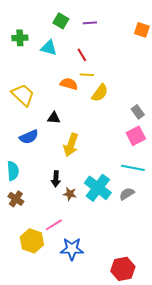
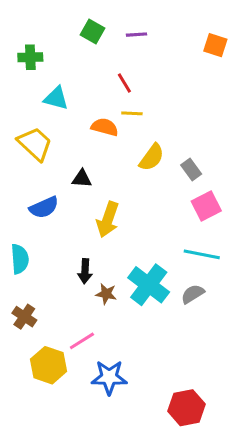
cyan triangle: (49, 48) -> (56, 98), moved
yellow semicircle: (100, 93) -> (152, 157), moved
gray rectangle: (138, 112) -> (191, 170), moved
brown cross: (16, 199) -> (24, 317), moved

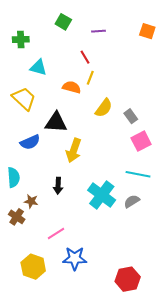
purple line: (137, 35) -> (99, 31), moved
yellow line: (132, 113) -> (90, 78), turned -72
black triangle: (82, 179) -> (56, 122), size x1.6
brown star: (106, 294) -> (31, 201), moved
yellow hexagon: (49, 365) -> (33, 267), moved

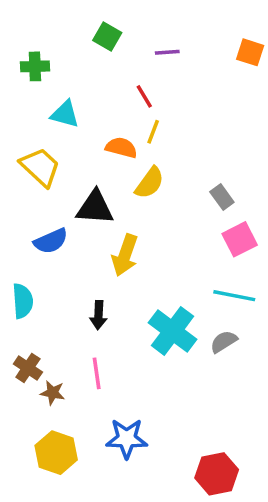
yellow semicircle: (104, 108) -> (150, 183), moved
brown star: (31, 201) -> (53, 393), moved
pink line: (56, 233) -> (97, 373), moved, turned -66

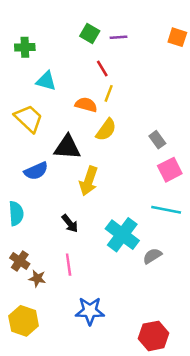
green square: (107, 36) -> (90, 33), moved
black arrow: (98, 315) -> (70, 223), turned -42
gray semicircle: (224, 342) -> (152, 256), moved
yellow hexagon: (56, 453) -> (24, 321), moved

